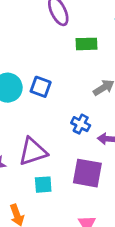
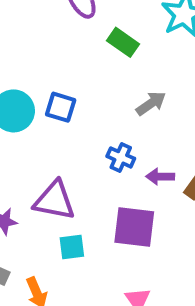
green rectangle: (87, 44) -> (123, 42), turned 40
purple triangle: (33, 152) -> (54, 201), turned 32

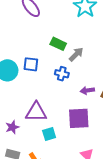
green rectangle: (123, 42) -> (58, 44), moved
blue cross: (121, 157) -> (62, 74), moved

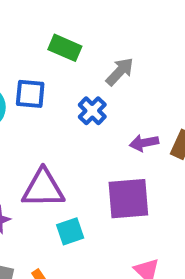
green rectangle: (58, 44) -> (65, 48), moved
blue cross: (62, 74) -> (92, 111), turned 32

